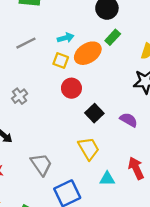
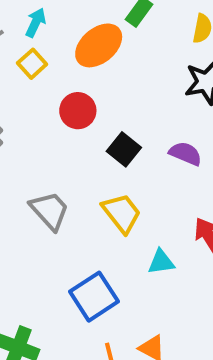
cyan arrow: (66, 38) -> (36, 23), moved, turned -42
yellow square: (61, 60) -> (32, 64), moved, turned 35
gray trapezoid: (41, 164) -> (50, 211), moved

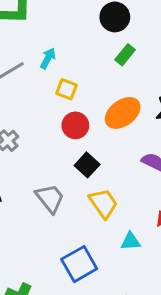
orange ellipse: (99, 45) -> (123, 113), moved
yellow square: (32, 64) -> (67, 89), moved, turned -30
black square: (124, 149) -> (87, 165), moved

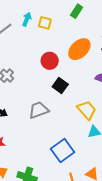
yellow square: (67, 89) -> (45, 23), moved
gray trapezoid: (50, 198) -> (39, 110), turned -65
yellow trapezoid: (103, 203) -> (87, 110), moved

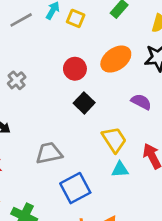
gray trapezoid: (39, 110) -> (49, 153), moved

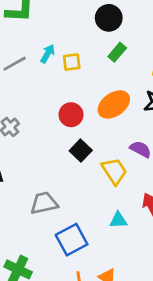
yellow square: (76, 18) -> (72, 62), turned -30
yellow trapezoid: (114, 140) -> (114, 171), moved

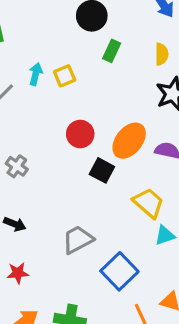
orange ellipse: (114, 104) -> (129, 141), moved
yellow trapezoid: (114, 171) -> (148, 203), moved

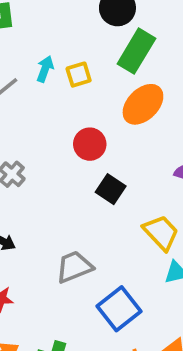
green rectangle: (112, 51) -> (136, 51), size x1.6
orange ellipse: (129, 141) -> (143, 104), moved

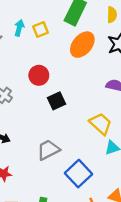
red circle: (90, 144) -> (39, 75), moved
black square: (111, 189) -> (56, 101), moved, turned 36

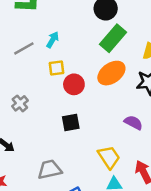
yellow square: (40, 30) -> (57, 68), moved
red circle: (39, 75) -> (74, 84), moved

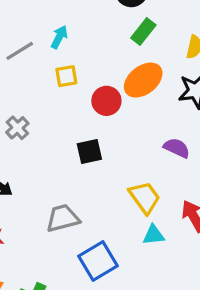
green rectangle: (113, 38) -> (143, 32), size x0.7
red circle: (74, 84) -> (106, 101), moved

